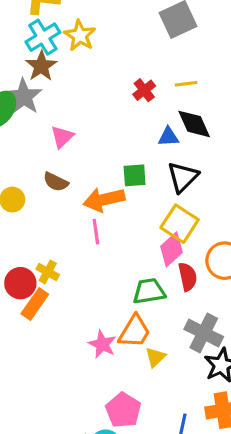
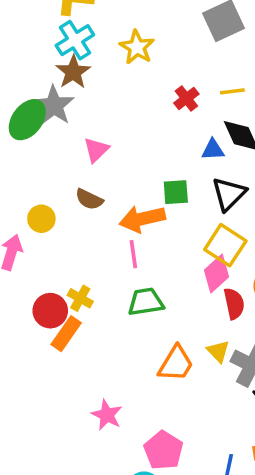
yellow star: (80, 36) -> (137, 47), moved
green trapezoid: (149, 291) -> (146, 302), moved
pink star: (102, 344) -> (107, 415), moved
yellow triangle: (155, 357) -> (218, 351), moved, turned -30

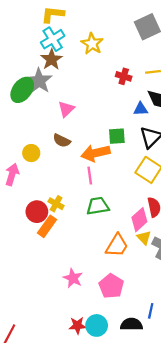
red cross: (186, 98) -> (124, 76), turned -35
pink diamond: (216, 274) -> (139, 220), moved
pink pentagon: (163, 450) -> (111, 286), moved

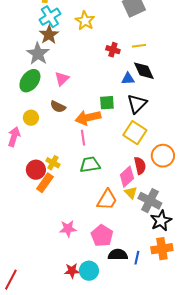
green ellipse: (22, 90) -> (30, 81), moved
pink star: (73, 278) -> (68, 229), turned -30
black semicircle: (132, 324) -> (118, 255), moved

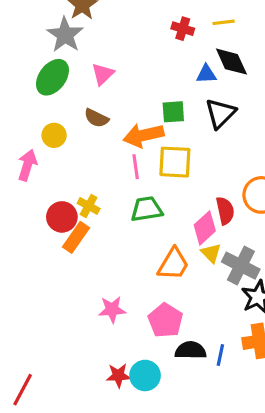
yellow square: (135, 133) -> (175, 162), moved, turned -30

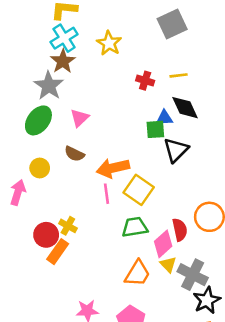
green square: (173, 112) -> (155, 129), moved
yellow square: (175, 162) -> (139, 190), turned 32
green trapezoid: (147, 209) -> (135, 227), moved

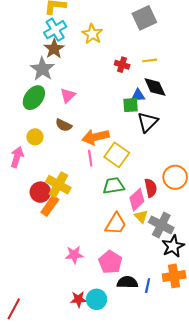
yellow cross: (68, 226) -> (58, 185), size x1.6

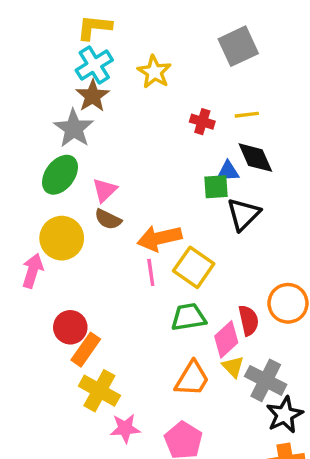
pink triangle: (68, 95) -> (105, 190), moved
yellow circle: (35, 137) -> (62, 238), size x1.6
yellow cross: (58, 185) -> (99, 391), moved

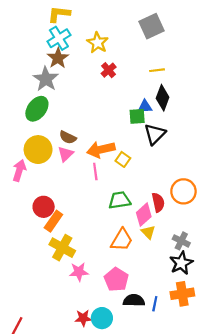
red cross: (202, 122) -> (109, 70), moved, turned 32
black diamond: (255, 158) -> (163, 98), turned 45
pink triangle: (105, 190) -> (66, 154), moved
yellow square: (194, 267) -> (123, 159), moved, size x0.6
gray cross: (266, 380) -> (181, 241), moved, size x0.7

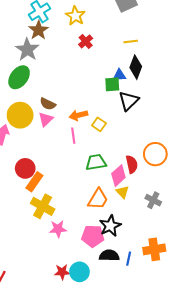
orange arrow: (101, 150) -> (78, 115), size x0.7
black star: (181, 263) -> (110, 226), moved
pink pentagon: (116, 280) -> (93, 236), turned -30

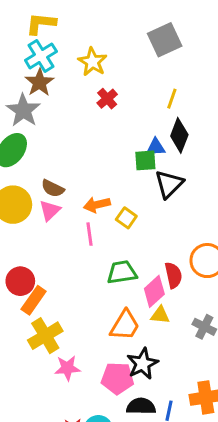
yellow line: (131, 41) -> (172, 99), turned -64
yellow triangle: (122, 192) -> (160, 315), turned -40
yellow cross: (43, 206) -> (45, 336), turned 30

